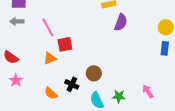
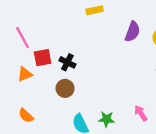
purple semicircle: (121, 22) -> (132, 32), moved
brown circle: (94, 73) -> (65, 88), moved
black cross: (72, 84) -> (67, 62), moved

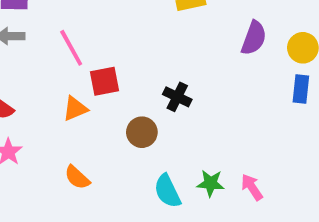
black cross: (67, 62) -> (177, 97), moved
pink arrow: (141, 113) -> (252, 187), moved

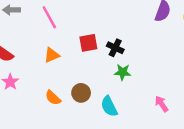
red square: (105, 81) -> (88, 43), moved
brown circle: (142, 132) -> (81, 93), moved
green star: (211, 183) -> (123, 72), moved

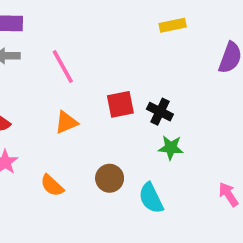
orange semicircle: (53, 98) -> (52, 185), moved

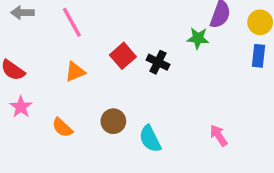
red square: (120, 104) -> (123, 56), turned -30
green star: (171, 148) -> (198, 38), moved

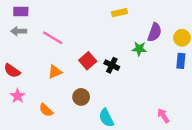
pink line: (72, 22) -> (53, 38), turned -30
brown circle: (113, 121) -> (81, 97), moved
pink arrow: (219, 136) -> (163, 116), moved

